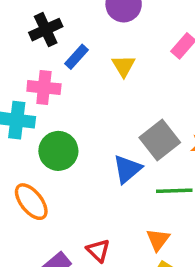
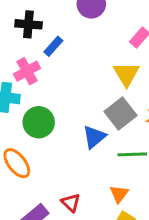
black cross: (46, 30) -> (28, 24), turned 30
yellow triangle: (124, 66) -> (126, 74), moved, size x1.4
pink cross: (44, 88) -> (27, 71), turned -35

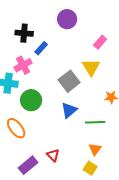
gray square: (121, 113) -> (69, 81), moved
orange triangle: (119, 194) -> (95, 149), moved

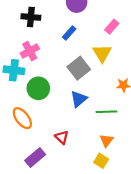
blue rectangle: (41, 48) -> (69, 33), moved
red triangle: (53, 155) -> (62, 137), moved

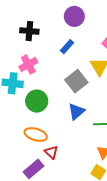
orange ellipse: (22, 118) -> (36, 134), moved, turned -35
red triangle: (62, 137) -> (51, 152), moved

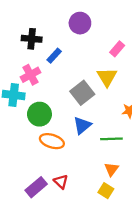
blue rectangle: (67, 47) -> (54, 56), moved
orange ellipse: (36, 134) -> (52, 141), moved
red triangle: (51, 152) -> (61, 182), moved

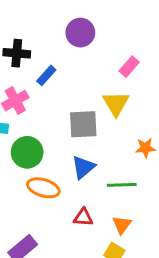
gray square: (82, 93) -> (83, 124), turned 35
red triangle: (61, 182) -> (83, 217), moved, turned -40

